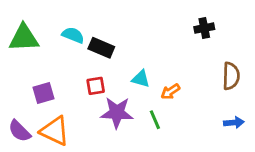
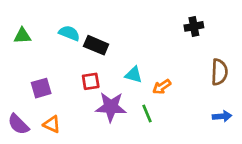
green triangle: (24, 38) -> (22, 36), size x0.6
orange triangle: (55, 131) -> (52, 124), size x0.6

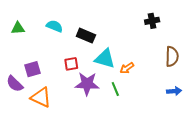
black rectangle: (96, 45) -> (86, 36), moved
cyan triangle: (134, 75) -> (105, 59), size x1.5
purple semicircle: (18, 124) -> (15, 84), moved
orange triangle: (52, 124) -> (41, 97), size x1.5

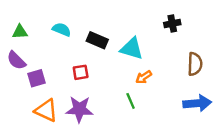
cyan triangle: (105, 59) -> (132, 49), moved
purple semicircle: (15, 84) -> (16, 60), moved
purple star: (87, 84) -> (79, 109), moved
blue arrow: (174, 91) -> (197, 103), size x1.6

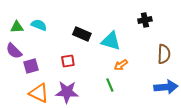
cyan semicircle: (62, 29) -> (39, 25), moved

